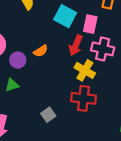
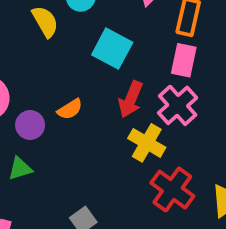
pink rectangle: (90, 24) -> (184, 60), moved
pink cross: (103, 49) -> (178, 105), turned 35
red cross: (84, 98) -> (172, 190), moved, turned 30

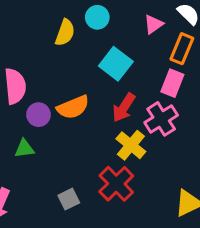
yellow semicircle: (45, 22) -> (65, 33), turned 40
orange semicircle: (70, 109) -> (73, 107), size x1.5
red cross: (172, 190) -> (116, 184), moved

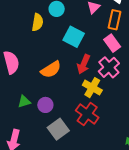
pink rectangle: (172, 83) -> (112, 43), turned -48
purple circle: (38, 115) -> (45, 105), moved
gray square: (69, 199) -> (58, 129), size x1.5

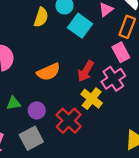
cyan square: (74, 37) -> (80, 26), moved
red cross: (87, 114) -> (69, 121), moved
gray square: (58, 129) -> (31, 138), moved

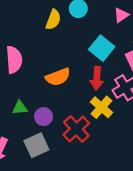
cyan square: (80, 26) -> (102, 48), moved
red arrow: (86, 71) -> (97, 78), turned -30

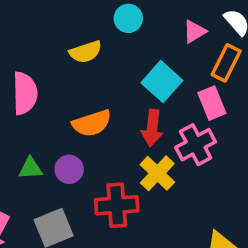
yellow semicircle: (53, 20) -> (86, 52), moved, turned 48
purple circle: (44, 117) -> (69, 169), moved
red cross: (76, 129) -> (117, 205), turned 36

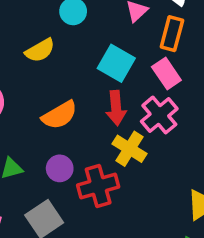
purple circle: (69, 169) -> (60, 168), moved

